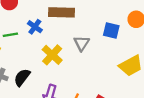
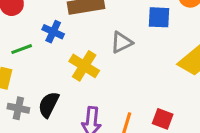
gray triangle: (82, 43) -> (122, 42), turned 42

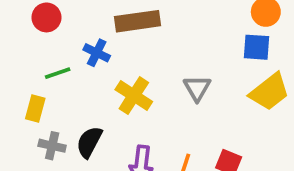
blue square: (159, 17) -> (257, 47), moved
gray triangle: (122, 42) -> (197, 88), moved, turned -35

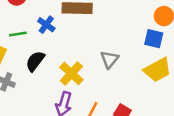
yellow cross: (134, 96) -> (71, 73), moved
black semicircle: (89, 142) -> (35, 61), moved

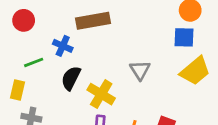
black semicircle: (35, 61) -> (71, 78), moved

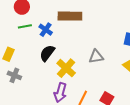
green line: (34, 62) -> (25, 26), moved
gray triangle: (140, 70) -> (96, 57), turned 42

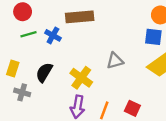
black semicircle: (47, 53) -> (44, 72), moved

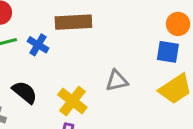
black semicircle: (44, 72) -> (25, 92), turned 96

